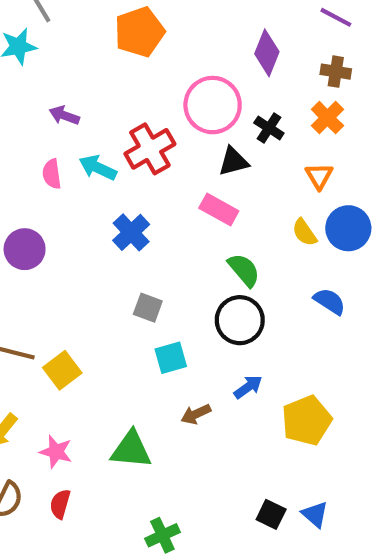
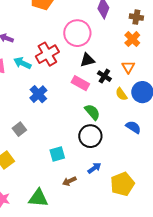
black cross: (269, 128) -> (104, 76), moved
gray square: (148, 308) -> (19, 129), moved, turned 32

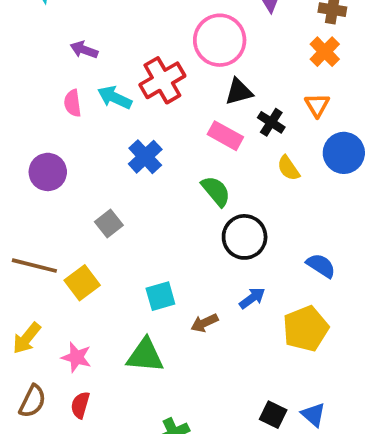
yellow semicircle: (121, 94) -> (288, 168), moved
green semicircle: (92, 112) -> (216, 191), moved
blue semicircle: (133, 127) -> (321, 266), moved
cyan square: (57, 154) -> (160, 296), moved

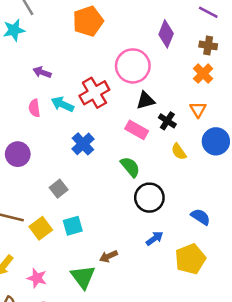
cyan square: (160, 296) -> (73, 226), moved
brown arrow: (204, 323) -> (108, 256), moved
green triangle: (145, 355) -> (83, 277), turned 48

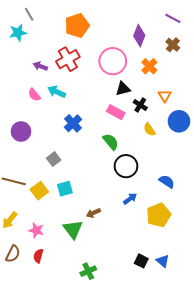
brown cross: (208, 45) -> (173, 45), turned 32
orange cross: (203, 74) -> (149, 66), moved
red cross: (94, 93) -> (68, 59), moved
pink semicircle: (34, 108) -> (34, 95), turned -32

